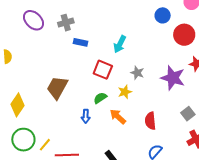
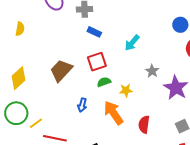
red square: (103, 70) -> (97, 62), moved, turned 36
gray star: (137, 73) -> (152, 71), moved
green semicircle: (100, 98) -> (104, 82), moved
orange arrow: (118, 117) -> (113, 113), size x1.4

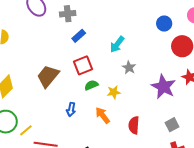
blue rectangle: (94, 32) -> (79, 36), turned -64
gray star: (152, 71) -> (129, 68), moved
orange arrow: (113, 113) -> (103, 115), size x0.7

